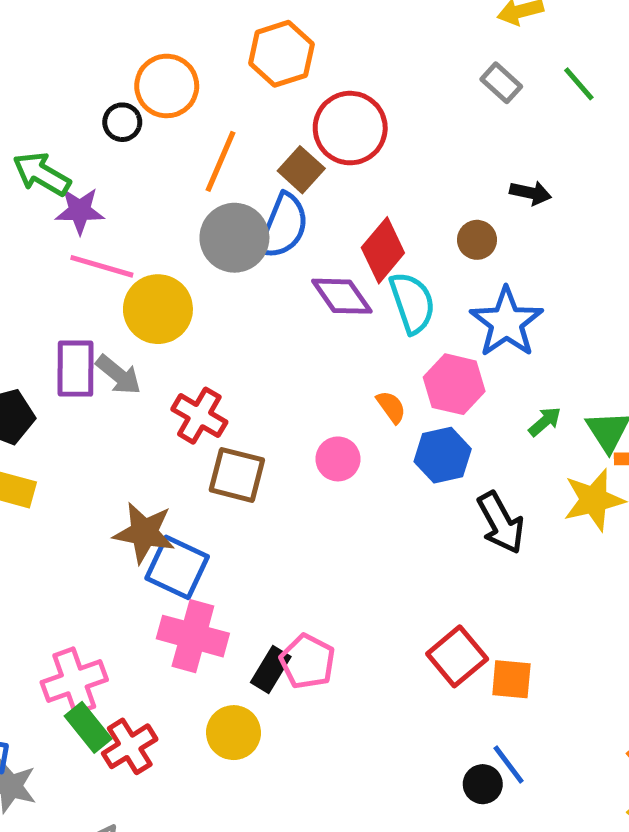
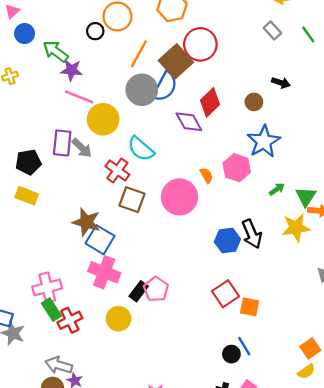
brown square: (301, 170) -> (176, 61), size x1.6
cyan semicircle: (412, 303) -> (141, 149), moved, turned 144
blue hexagon: (443, 455) -> (227, 241), moved
pink circle: (338, 459) -> (179, 197), size x1.8

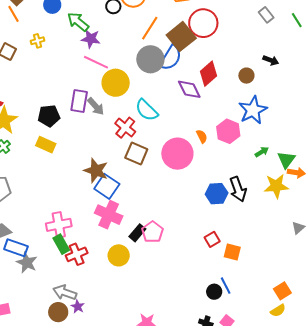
red square: (225, 294) -> (212, 239), size x0.7

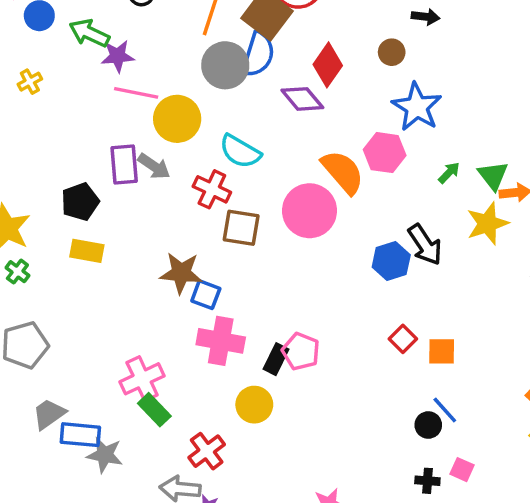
orange semicircle: (202, 136) -> (343, 172), size x2.0
blue square: (107, 186) -> (206, 295), size x0.7
red cross: (77, 254) -> (207, 451), moved

